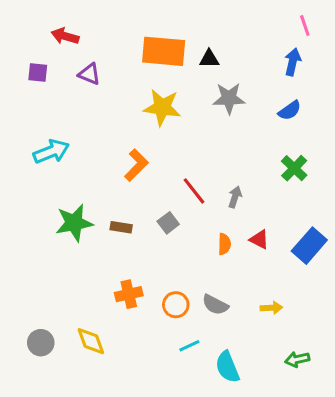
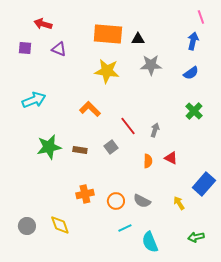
orange L-shape: (136, 165) -> (90, 109), turned -90
blue rectangle: (309, 246) -> (204, 184), moved
yellow arrow: (271, 308) -> (179, 203), turned -120

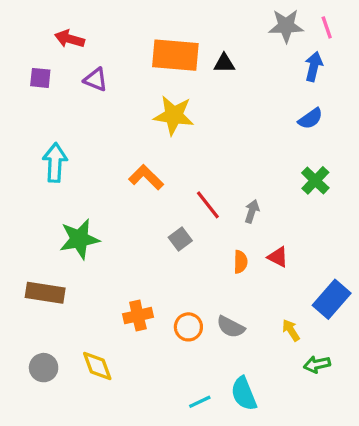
gray star: (151, 65) -> (286, 26), moved
cyan arrow: (34, 100) -> (55, 163), turned -65
brown rectangle: (80, 150) -> (45, 293), moved, size x1.6
cyan line: (125, 228) -> (200, 402), moved
green arrow: (196, 237) -> (317, 364), moved

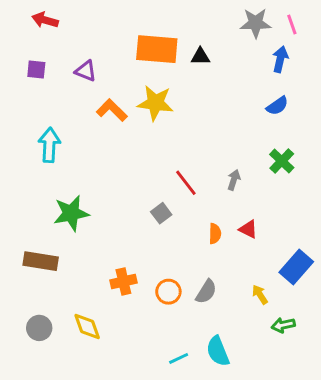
red arrow: (70, 39) -> (45, 20), moved
orange L-shape: (146, 177) -> (112, 110), moved
gray arrow: (252, 211) -> (234, 180), moved
gray semicircle: (231, 327) -> (206, 292), turned -85

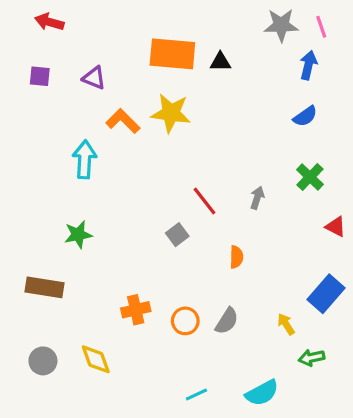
cyan arrow: (49, 145) -> (85, 159), moved
green star: (71, 213) -> (78, 235), size x0.7
red triangle: (248, 229) -> (336, 227), moved
cyan semicircle: (218, 351) -> (262, 393), moved, turned -96

